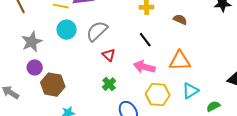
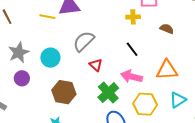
cyan circle: (67, 30) -> (50, 58), moved
green cross: (109, 84) -> (108, 93), moved, size x1.5
brown hexagon: (53, 85) -> (64, 92), moved

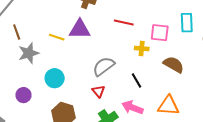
brown semicircle: (167, 29) -> (174, 65), size x1.5
gray semicircle: (84, 41) -> (104, 66), moved
gray star: (19, 53) -> (29, 53), moved

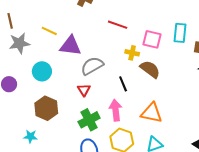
purple triangle: (80, 29) -> (70, 46), moved
brown semicircle: (174, 65) -> (150, 69), moved
pink arrow: (132, 107) -> (116, 110), turned 55

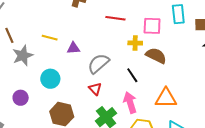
purple triangle: (70, 46) -> (73, 48), size x0.6

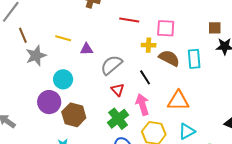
cyan rectangle: (178, 14) -> (194, 59), moved
red triangle: (95, 89) -> (118, 90), moved
purple circle: (21, 98) -> (49, 102), moved, size x1.5

